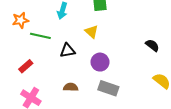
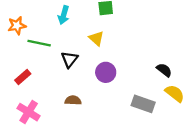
black semicircle: (152, 45) -> (164, 70), moved
black triangle: (68, 51) -> (69, 59), turned -42
gray rectangle: (108, 88) -> (143, 104), moved

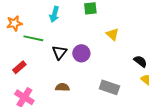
yellow triangle: (96, 38) -> (112, 34), moved
purple circle: (106, 72) -> (81, 53), moved
gray rectangle: (143, 104) -> (109, 87), moved

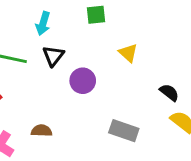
black triangle: (59, 52) -> (53, 56), moved
brown semicircle: (62, 87) -> (42, 131), moved

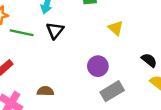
purple circle: (83, 81) -> (98, 66), moved
gray rectangle: (124, 131) -> (112, 91), turned -50

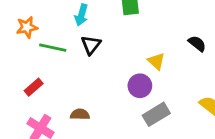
yellow triangle: (116, 28) -> (156, 61), moved
black semicircle: (149, 60) -> (197, 44), moved

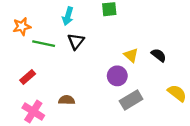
black semicircle: (197, 44) -> (159, 55), moved

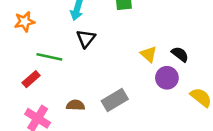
green line: (44, 44) -> (49, 57), moved
purple circle: (117, 76) -> (167, 78), moved
gray rectangle: (131, 100) -> (115, 100), moved

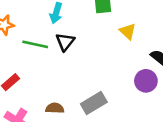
yellow triangle: (149, 54) -> (128, 31), moved
green line: (49, 57) -> (35, 44), moved

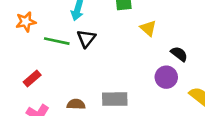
gray rectangle: (94, 103) -> (115, 99), turned 30

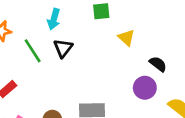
green line: (57, 41) -> (33, 51), turned 45

